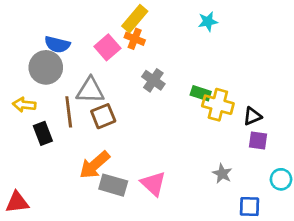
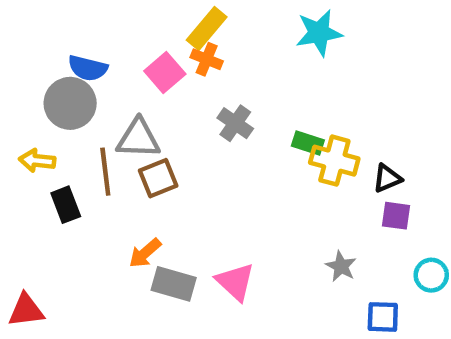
cyan star: (208, 22) -> (319, 33), size x1.5
orange arrow: (95, 165) -> (145, 253), size x0.7

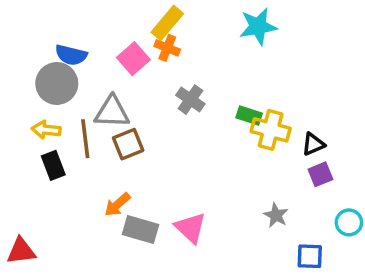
yellow arrow: (37, 161) -> (46, 130), moved
purple square: (396, 216) -> (320, 174), turned -30

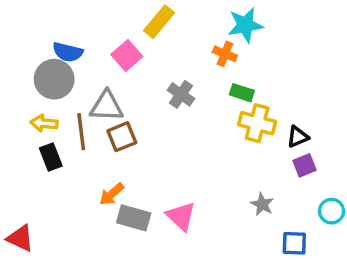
orange cross: (167, 48) -> (225, 54), moved
green rectangle: (249, 116) -> (242, 93), moved
red triangle: (21, 251) -> (20, 238), turned 32

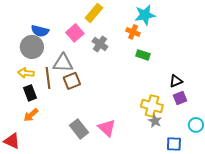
gray cross: (181, 94) -> (100, 44), moved
yellow cross: (257, 123) -> (152, 106), moved
orange arrow: (112, 194) -> (31, 115), moved
gray rectangle: (134, 218) -> (79, 129), turned 36

